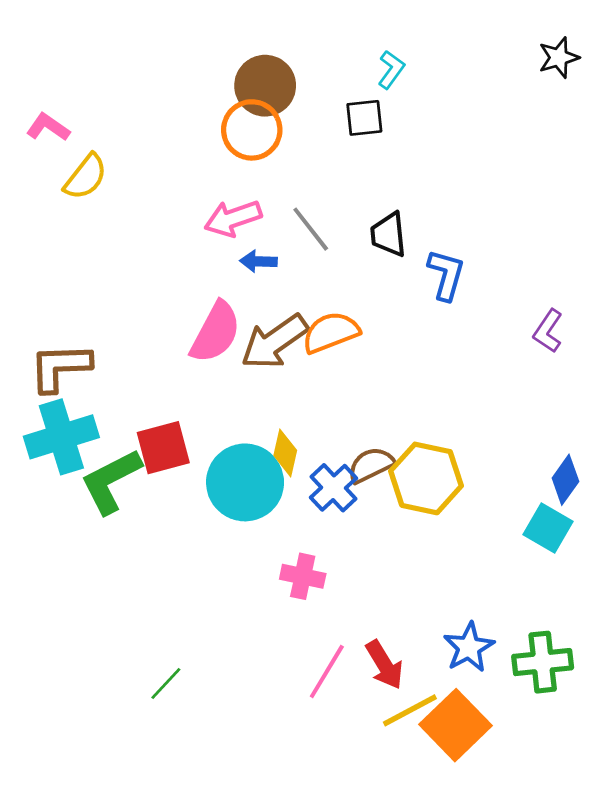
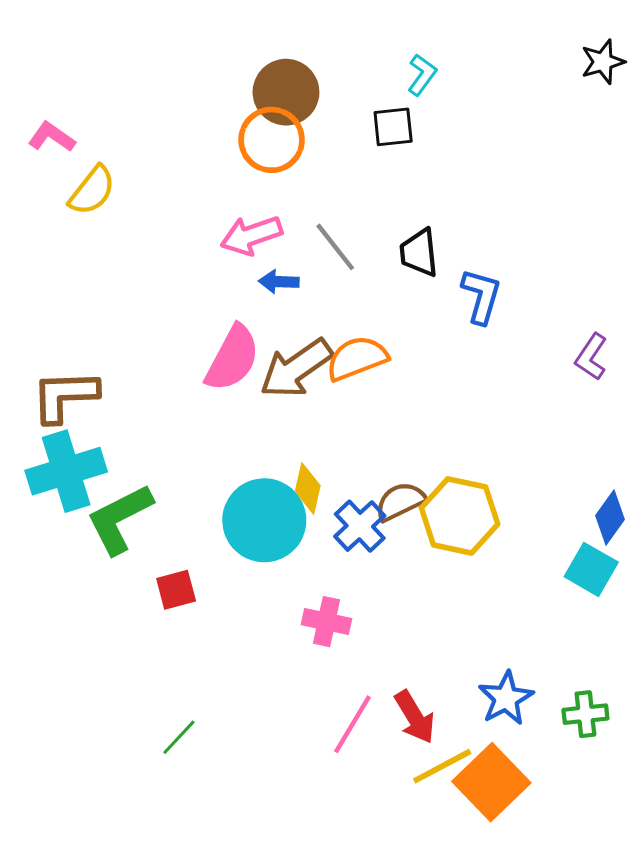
red square: (163, 448) -> (176, 590), moved, size x0.7
green cross: (543, 662) -> (585, 714), size x0.7

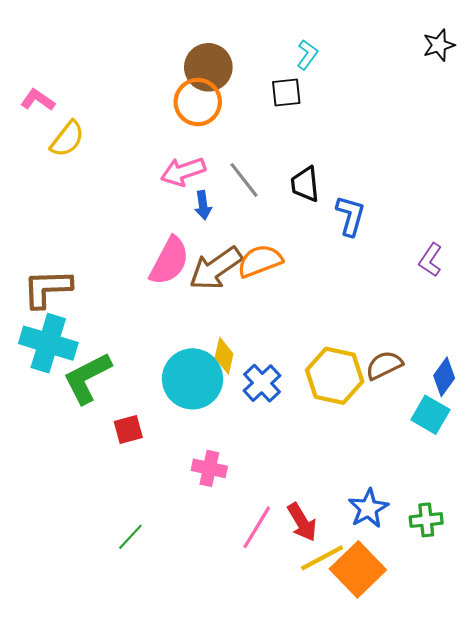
blue arrow: (279, 282) -> (203, 205), turned -100
cyan cross: (66, 471) -> (48, 343), turned 34
brown semicircle: (400, 501) -> (384, 365), moved
pink cross: (326, 622) -> (209, 468), moved

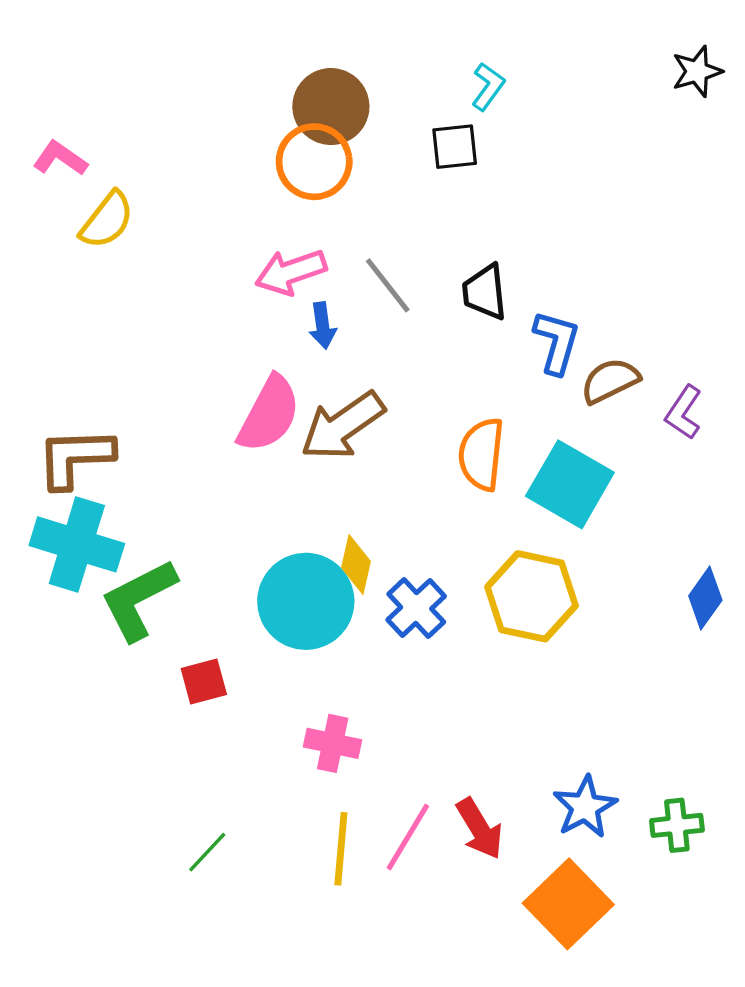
orange semicircle: (260, 261) -> (481, 454), moved, turned -63
brown semicircle: (384, 365) -> (610, 381), moved
cyan square: (430, 415) -> (570, 484), moved, size x1.4
yellow line: (322, 558) -> (341, 849), moved, turned -57

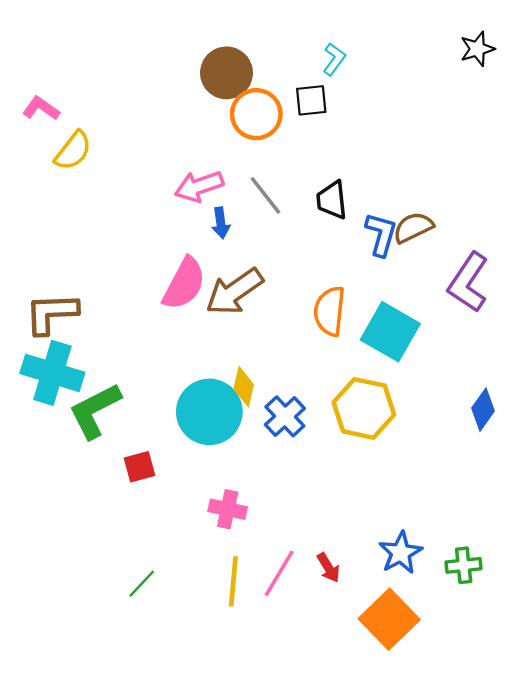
orange circle: (314, 162) -> (256, 114), moved
brown semicircle: (610, 381) -> (413, 227), moved
purple L-shape: (684, 412) -> (468, 282), size x1.6
red arrow: (480, 829) -> (328, 568), size x0.7

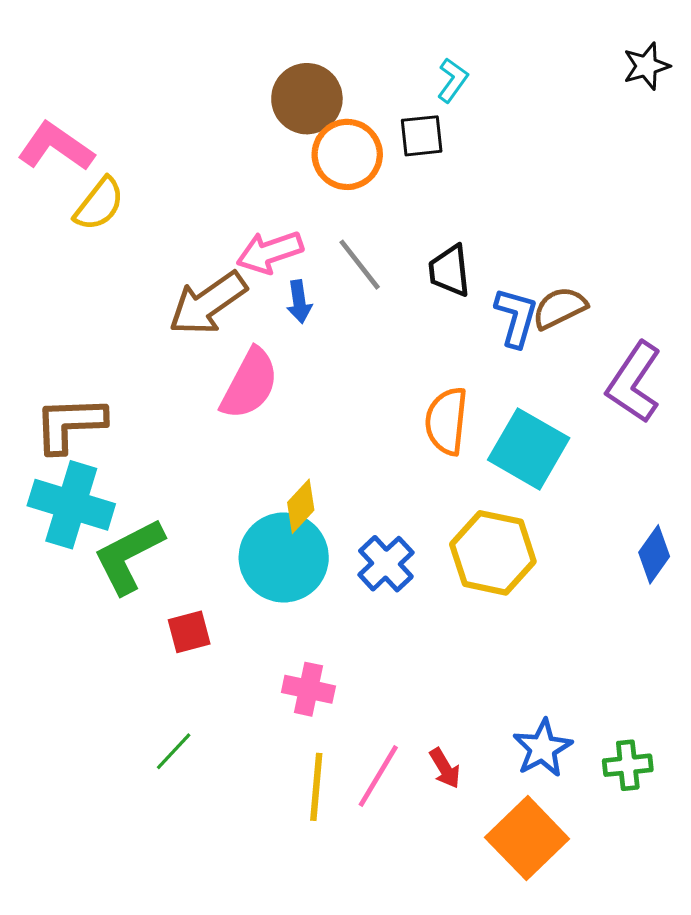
pink L-shape: (41, 108) -> (56, 147), size x1.5
brown arrow: (235, 292) -> (208, 303), moved
yellow diamond: (244, 387) -> (301, 506), moved, turned 30
green line: (142, 584) -> (174, 751), moved

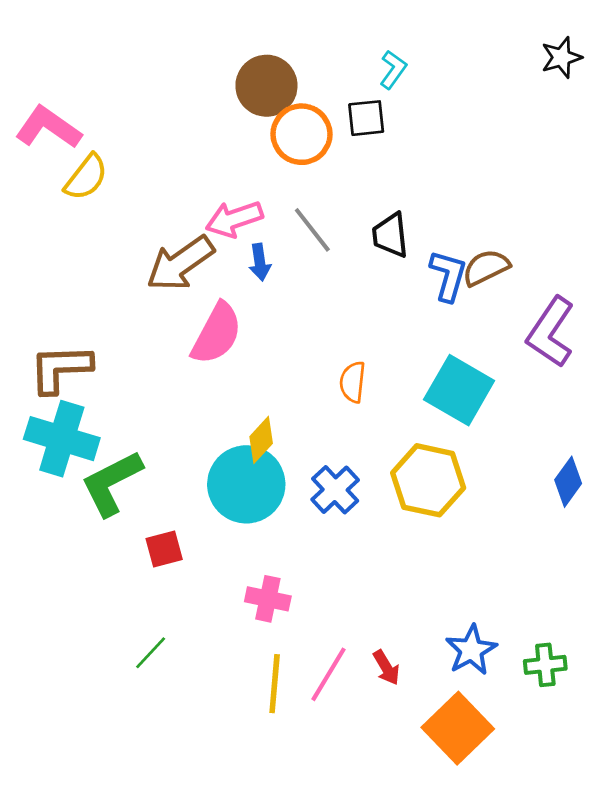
orange semicircle: (446, 421) -> (353, 382), moved, size x0.7

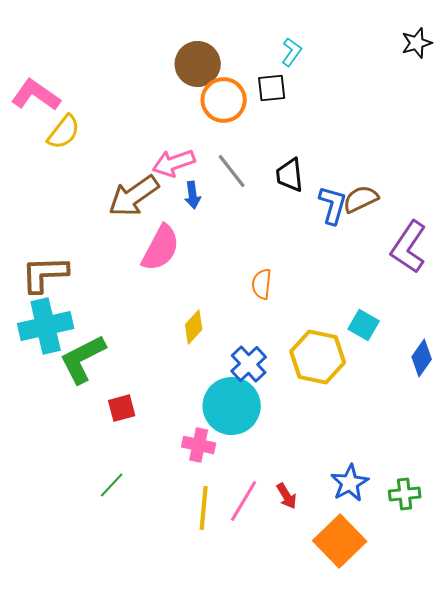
cyan square: (459, 390) -> (364, 325), moved, size x0.6
cyan cross: (62, 439) -> (46, 326), turned -30
cyan circle: (246, 484) -> (232, 406), moved

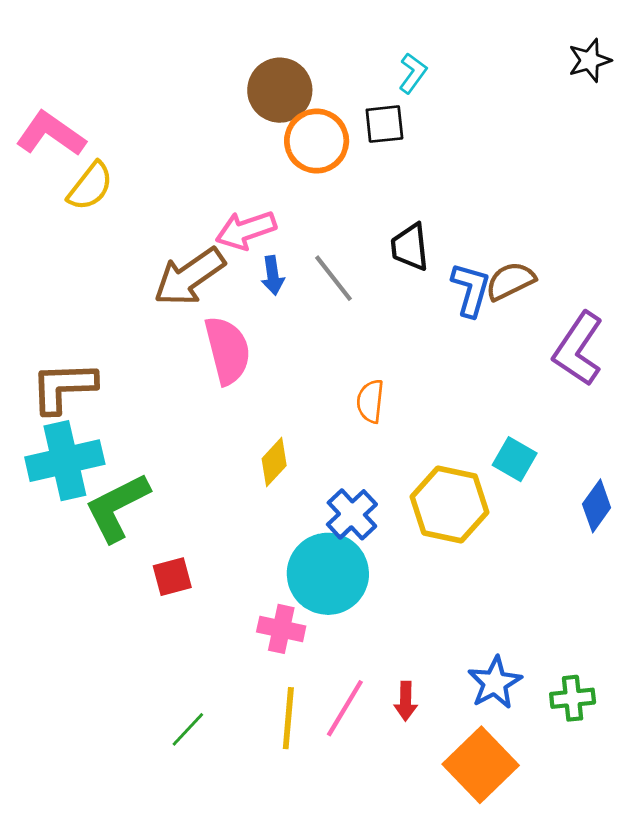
gray line: (232, 171) -> (334, 278), moved
pink semicircle: (161, 248) -> (227, 350), turned -42
green line: (112, 485) -> (188, 729), moved
red arrow: (287, 496) -> (406, 701), turned 32

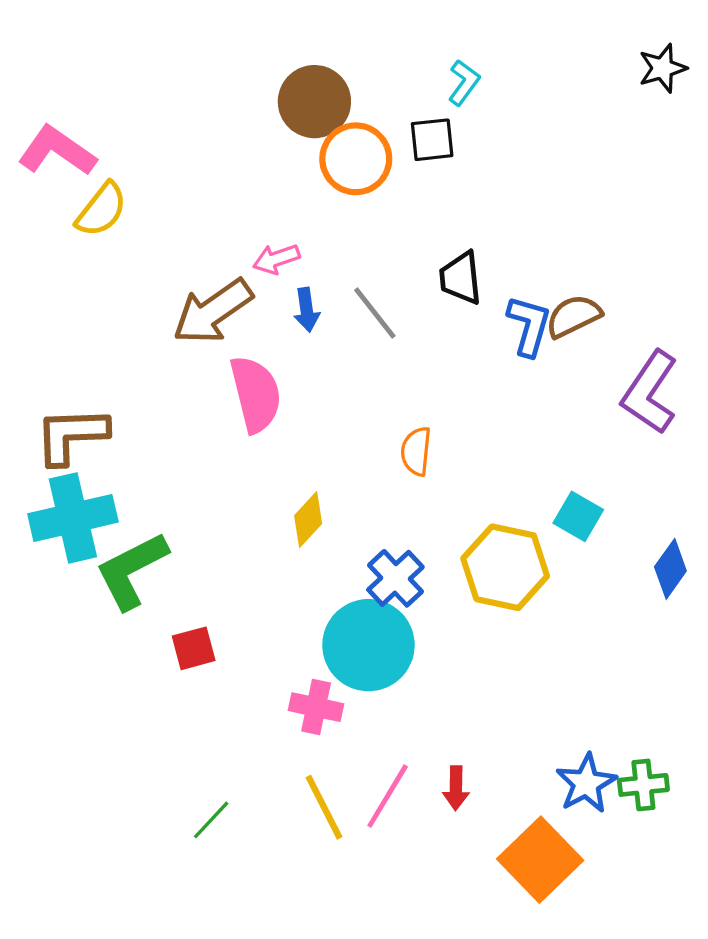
pink arrow: (246, 230) -> (276, 259), size x0.7
blue star: (495, 683) -> (586, 783), moved
yellow line: (288, 718) -> (324, 807), turned -32

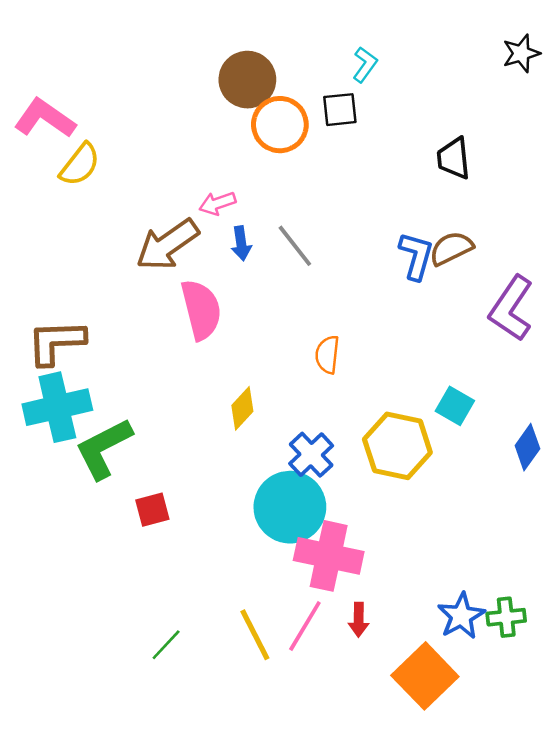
black trapezoid: (461, 278) -> (454, 158), moved
pink cross: (316, 707) -> (329, 556), moved, size x1.6

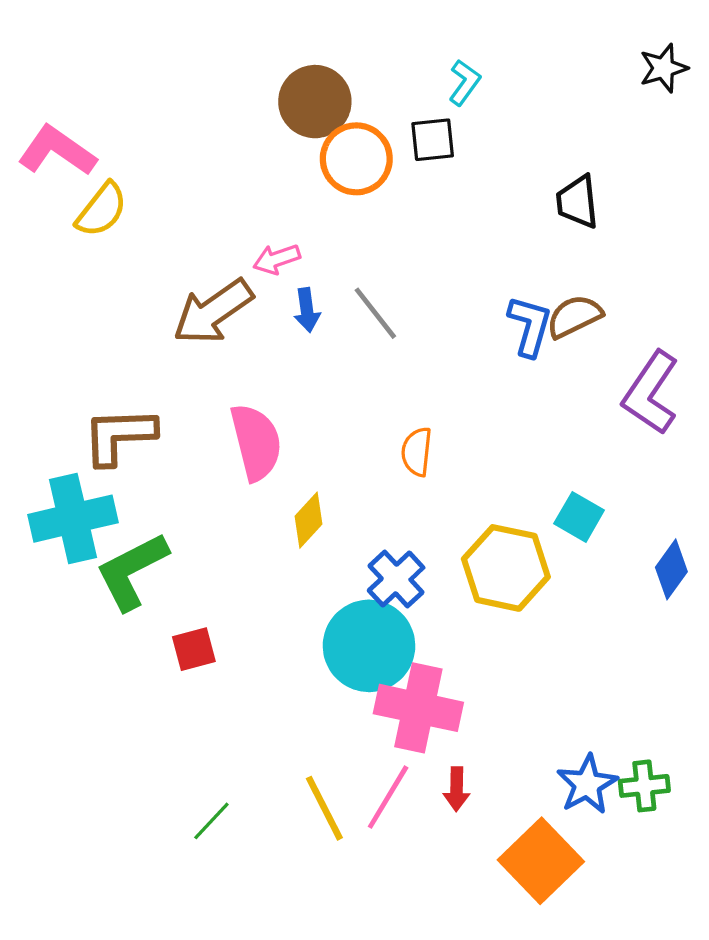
pink semicircle: (201, 310) -> (256, 442), moved
brown L-shape: (56, 342) -> (119, 436), moved

